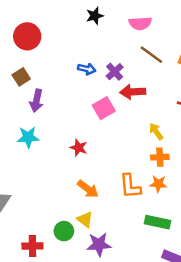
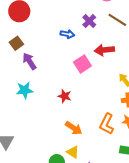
purple cross: (115, 72) -> (89, 21), moved
purple arrow: (36, 101) -> (29, 61), turned 138
orange L-shape: (130, 186) -> (107, 124), turned 35

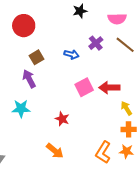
brown square: (16, 43) -> (36, 57), moved
red arrow: (104, 50) -> (109, 88), moved
orange arrow: (74, 128) -> (55, 151), moved

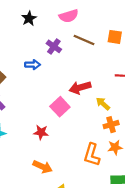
pink square: (84, 87) -> (60, 107), moved

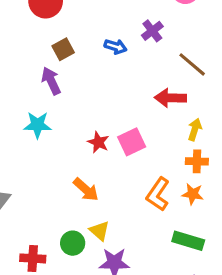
brown line: (84, 40) -> (192, 64), moved
yellow arrow: (103, 104) -> (195, 129), turned 48
pink square: (60, 107) -> (132, 142), moved

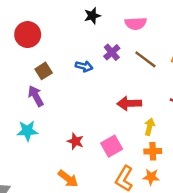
brown line: (192, 64) -> (145, 59), moved
pink square: (132, 142) -> (112, 146), moved

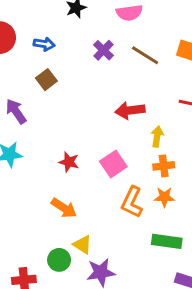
blue arrow: (84, 66) -> (44, 44), moved
brown square: (44, 71) -> (46, 80), moved

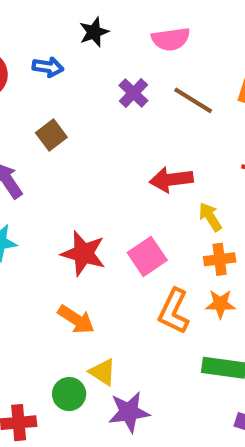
blue arrow: (44, 44) -> (48, 67), moved
yellow arrow: (157, 136) -> (210, 217), turned -42
red star: (69, 162) -> (83, 253), size x1.5

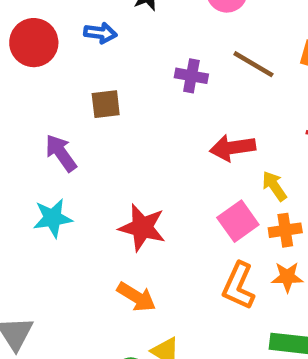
purple cross: (133, 93) -> (191, 76), moved, turned -32
brown square: (51, 135) -> (106, 104), turned 32
pink square: (147, 256) -> (238, 221), moved

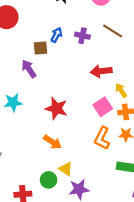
blue arrow: (100, 33) -> (57, 35), moved, turned -72
purple arrow: (61, 153) -> (29, 69), moved

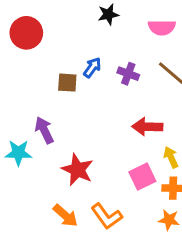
purple arrow: (29, 69) -> (44, 130), moved
orange L-shape: (102, 138) -> (107, 216), moved, turned -70

